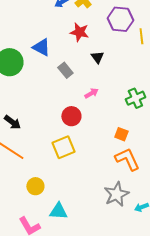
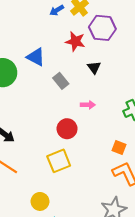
purple hexagon: (120, 19) -> (102, 28), moved
pink arrow: (91, 93) -> (88, 105), turned 32
yellow circle: (35, 186) -> (40, 201), moved

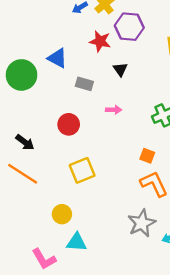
gray rectangle: (61, 81) -> (84, 84), turned -35
red circle: (67, 129) -> (69, 124), moved

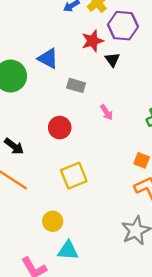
red star: (100, 41) -> (93, 41), turned -30
black triangle: (120, 69) -> (112, 60), moved
pink arrow: (114, 110) -> (107, 112), turned 56

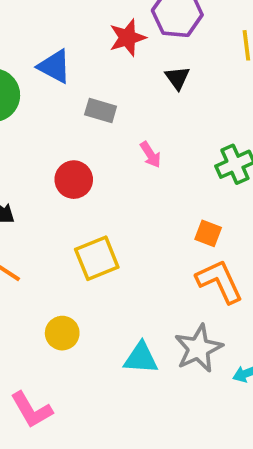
black triangle: (112, 60) -> (177, 78), moved
cyan triangle: (68, 251) -> (141, 358), moved

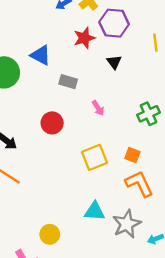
yellow square: (97, 258) -> (95, 157), moved
yellow circle: (62, 333) -> (50, 234), moved
cyan triangle: (141, 358) -> (95, 211), moved

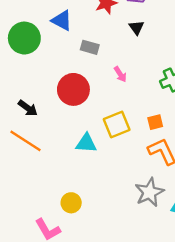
red circle: (52, 123) -> (73, 89), size x1.4
orange square: (132, 155) -> (155, 122), turned -35
cyan triangle: (95, 211) -> (86, 143), moved

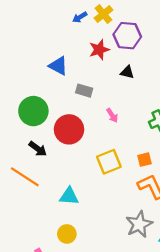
black triangle: (137, 27) -> (127, 72), turned -40
green circle: (24, 38) -> (33, 111), moved
black arrow: (28, 108) -> (38, 149), moved
cyan triangle: (86, 143) -> (69, 196), moved

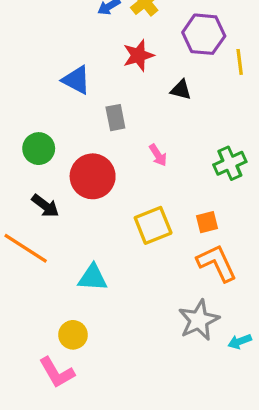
purple hexagon: (127, 36) -> (204, 34), moved
gray rectangle: (84, 91) -> (115, 118), turned 63
green circle: (33, 111) -> (39, 149), size x0.7
yellow circle: (67, 234) -> (73, 335), moved

